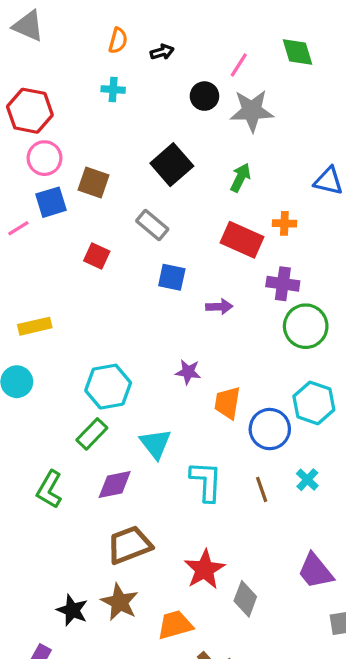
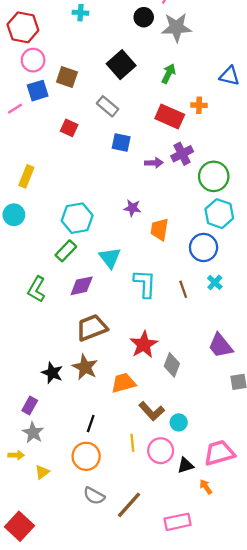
purple cross: (283, 284) -> (182, 154), moved, turned -35
yellow rectangle: (35, 326) -> (26, 176), turned -55
cyan hexagon: (314, 403) -> (219, 214), moved
blue circle: (270, 429) -> (204, 247), moved

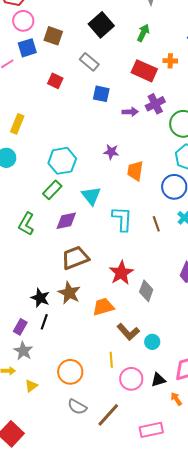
black line: (91, 424) -> (44, 322), moved
pink circle: (161, 451) -> (131, 379), moved

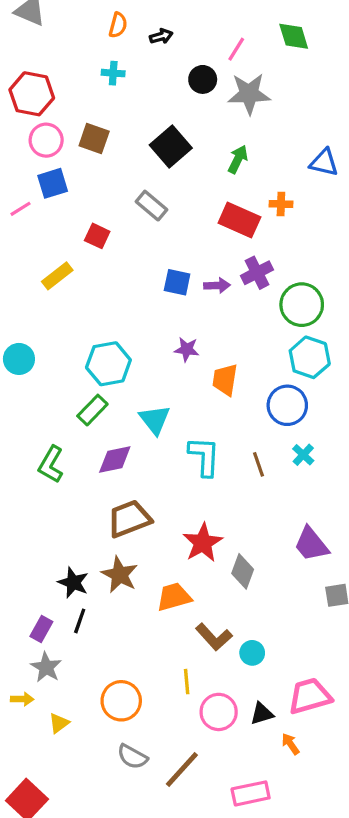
brown square: (53, 36) -> (94, 139), moved
blue square: (101, 94) -> (177, 282), moved
yellow rectangle: (17, 124) -> (57, 276), moved, turned 30

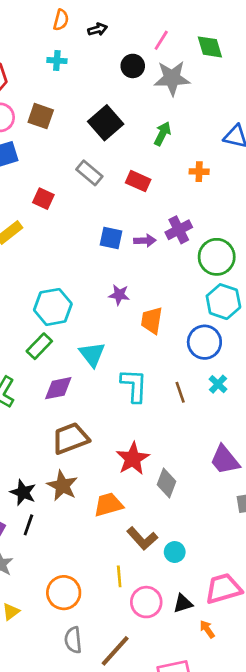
green diamond: (294, 36) -> (210, 47), moved
red rectangle: (239, 220) -> (138, 181), moved, size x0.7
gray semicircle: (132, 757) -> (73, 640), turned 55

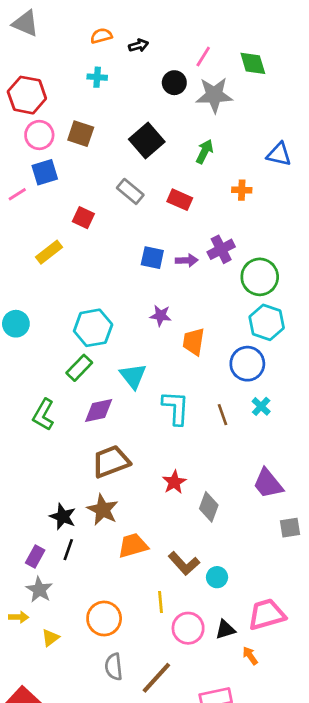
orange semicircle: (61, 20) -> (101, 36), turned -120
red star: (133, 459) -> (174, 482), size x0.7
orange trapezoid: (108, 505) -> (133, 545), moved

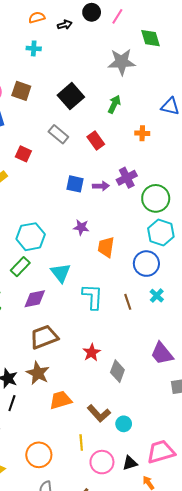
pink line: (203, 56) -> (117, 16), moved
black circle: (174, 83) -> (92, 12), moved
red rectangle: (180, 200) -> (96, 140), turned 30

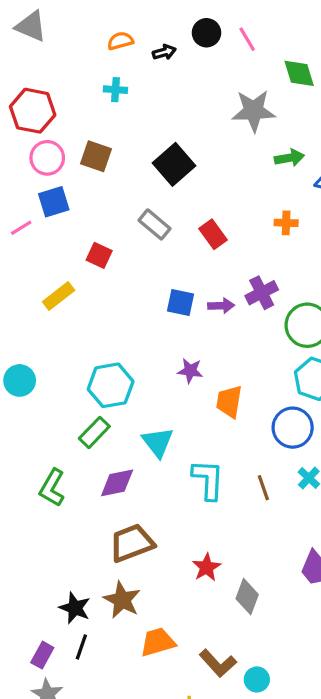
pink line: (117, 16) -> (247, 39), turned -63
green arrow: (114, 104) -> (289, 158), moved, turned 54

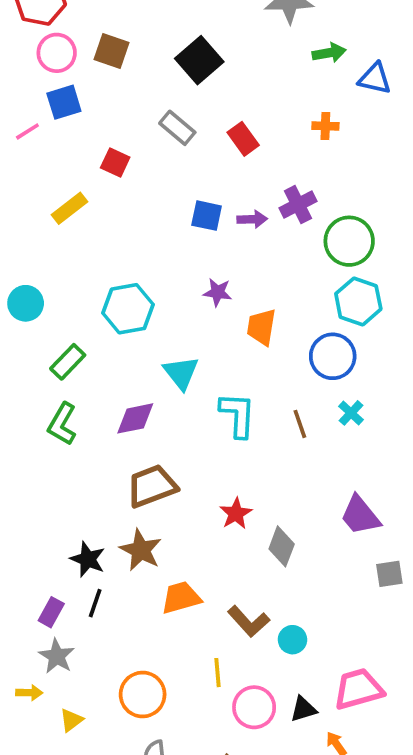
green rectangle: (94, 432) -> (68, 362), moved

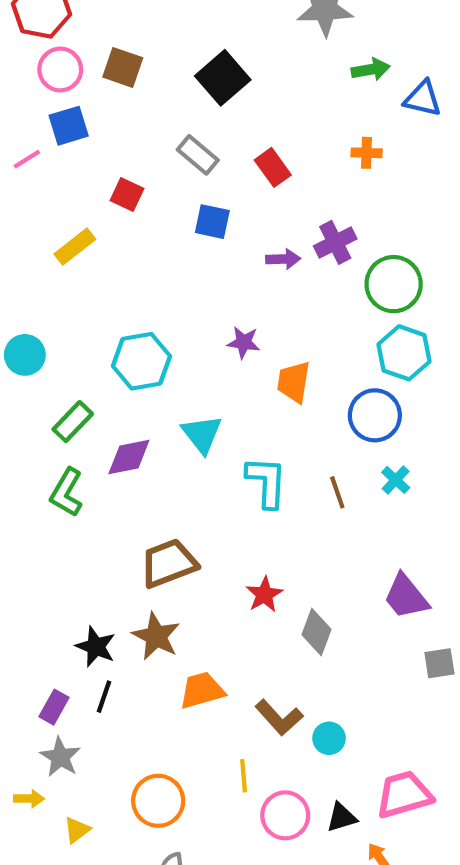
blue square: (207, 216) -> (212, 222), moved
purple diamond: (135, 418) -> (129, 457), moved

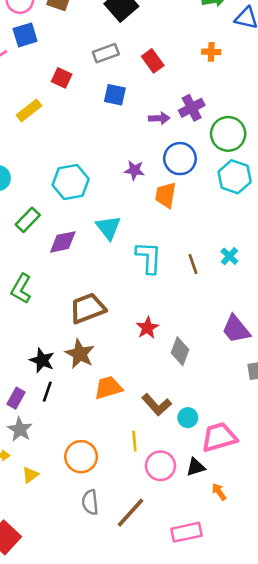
gray rectangle: (198, 155) -> (106, 53), turned -60
blue circle: (375, 415) -> (180, 159), moved
green L-shape: (66, 492) -> (21, 289), moved
pink trapezoid: (404, 795) -> (219, 437), moved

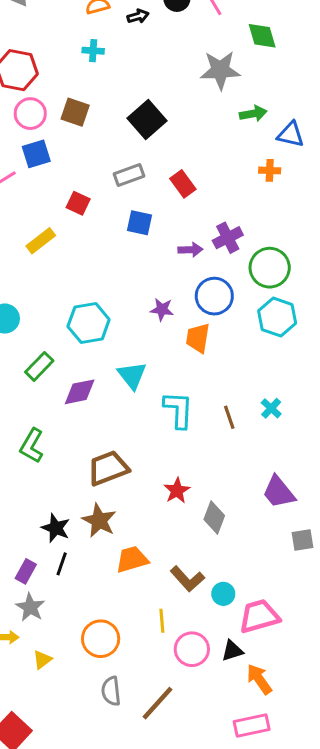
orange cross: (211, 52) -> (270, 170), moved
orange arrow: (219, 492) -> (259, 679), size x1.5
pink rectangle: (186, 532) -> (252, 725), moved

